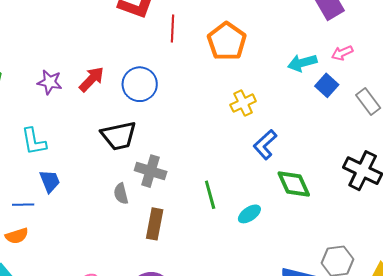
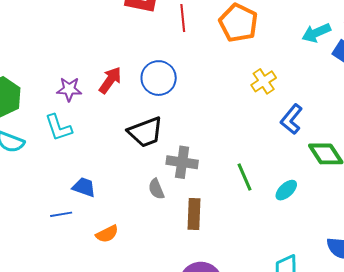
cyan L-shape: (34, 141) -> (58, 128), moved
blue trapezoid: (50, 181) -> (84, 187), turned -40
orange semicircle: (17, 236) -> (107, 234), moved

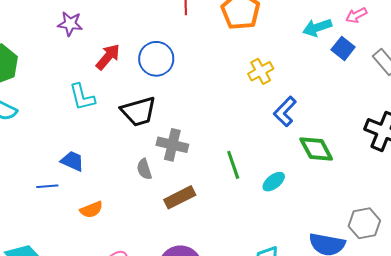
purple star: (69, 89) -> (70, 24), moved
cyan L-shape: (58, 128) -> (82, 97), moved
brown rectangle: (194, 214) -> (180, 197), turned 56

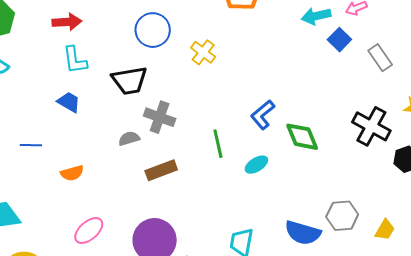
red arrow: (108, 57) -> (67, 22), moved, turned 40
yellow cross: (261, 71) -> (203, 52), moved, turned -30
blue L-shape: (285, 111) -> (263, 115), moved
blue trapezoid: (72, 161) -> (69, 102), moved
gray semicircle: (144, 169) -> (129, 138), turned 85

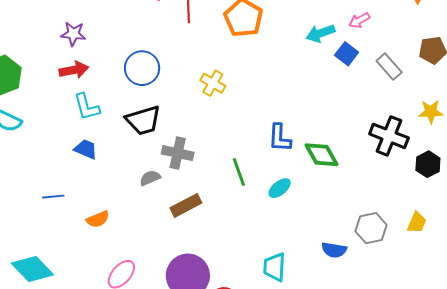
blue circle: (153, 30) -> (142, 68), moved
blue L-shape: (263, 115) -> (280, 138), turned -40
yellow trapezoid: (385, 230) -> (417, 223), moved
blue semicircle: (303, 233) -> (334, 250), size x0.7

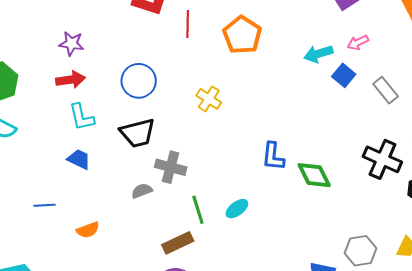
green line: (239, 172) -> (198, 210), moved
cyan ellipse: (280, 188) -> (237, 209), moved
brown rectangle: (186, 205) -> (178, 243), moved

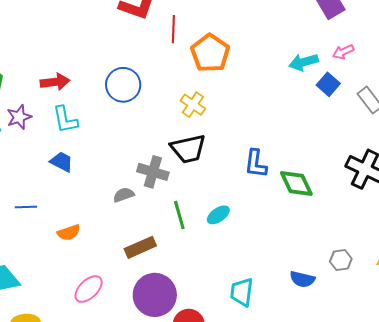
orange pentagon: (242, 35) -> (210, 53), moved
purple star: (71, 44) -> (19, 117), moved, turned -30
black trapezoid: (138, 133) -> (188, 149), moved
brown rectangle: (178, 243) -> (140, 247), moved
gray hexagon: (360, 251) -> (341, 260), size x0.7

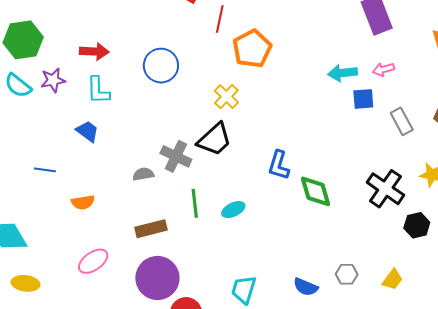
blue square: (328, 84) -> (363, 99), turned 35
black trapezoid: (188, 149) -> (215, 139), turned -39

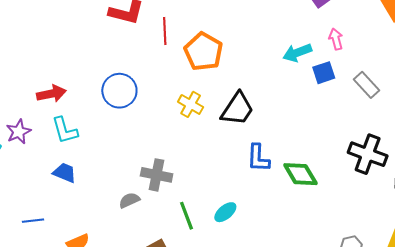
pink arrow: (383, 69) -> (336, 39), turned 105
black trapezoid: (215, 139) -> (237, 109), moved

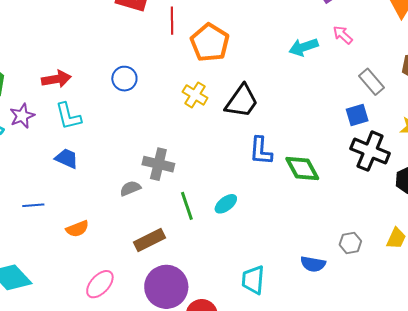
pink arrow: (336, 39) -> (343, 35), turned -35
blue square: (324, 73) -> (357, 115), moved
blue circle: (119, 91) -> (124, 79), size x0.7

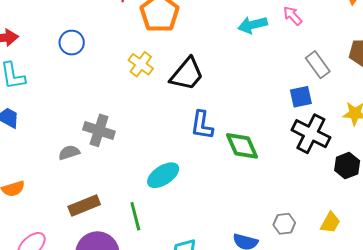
cyan ellipse: (226, 204) -> (163, 175), size x1.4
green line: (187, 206) -> (135, 216), moved

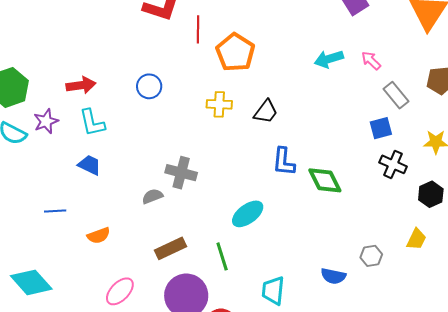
pink arrow: (293, 16) -> (371, 61), moved
yellow cross: (141, 64) -> (219, 104), turned -30
black trapezoid: (187, 74) -> (266, 112), size x0.7
black cross: (311, 134) -> (393, 164), size x0.7
yellow trapezoid: (330, 223) -> (416, 239), moved

